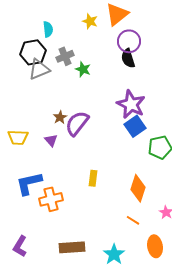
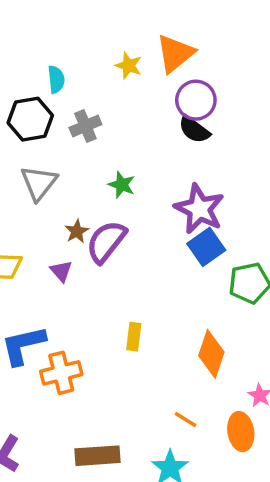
black semicircle: (128, 58) -> (194, 129), turned -36
gray triangle: (39, 69) -> (39, 183), moved, turned -30
green star: (83, 69) -> (122, 185), moved
orange line: (133, 220) -> (186, 419), moved
orange ellipse: (155, 246) -> (241, 432), moved

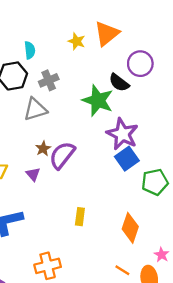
purple circle: (196, 100) -> (140, 64), moved
gray triangle: (39, 183) -> (35, 109), moved, turned 35
green star: (122, 185) -> (98, 100), moved, size x1.8
orange cross: (61, 373) -> (48, 266), moved
orange line: (186, 419) -> (122, 270), moved

